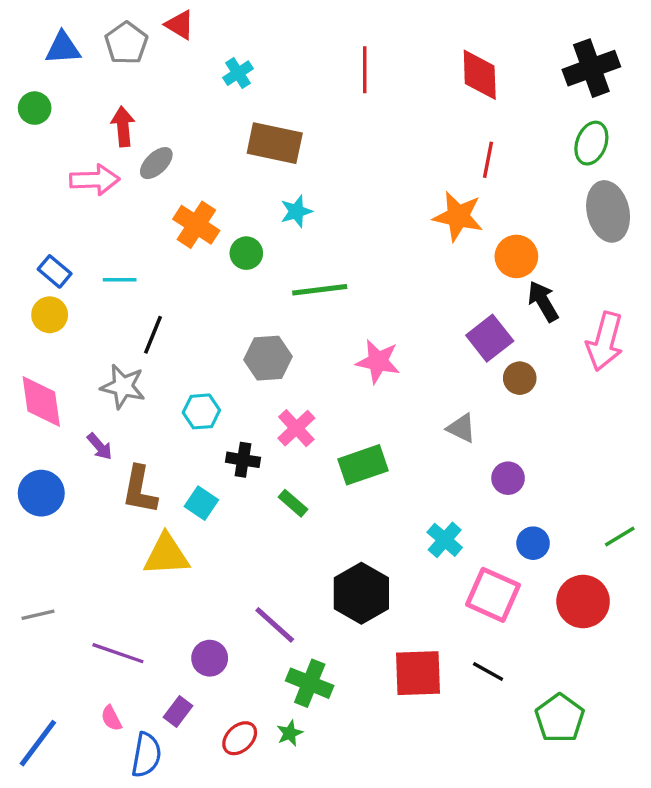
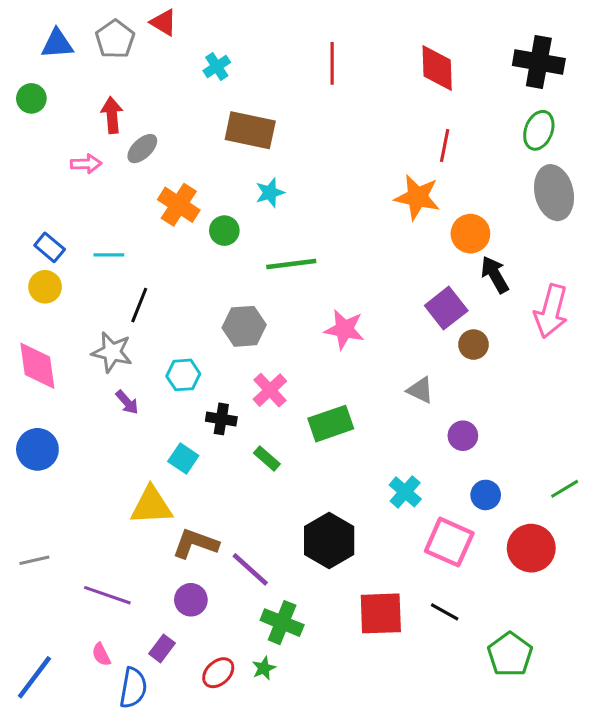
black cross: (591, 68) -> (539, 62), turned 30
pink arrow: (95, 180) -> (86, 164), size x0.7
purple arrow: (100, 446) -> (127, 402), moved
brown L-shape: (140, 490) -> (195, 544), moved, turned 99

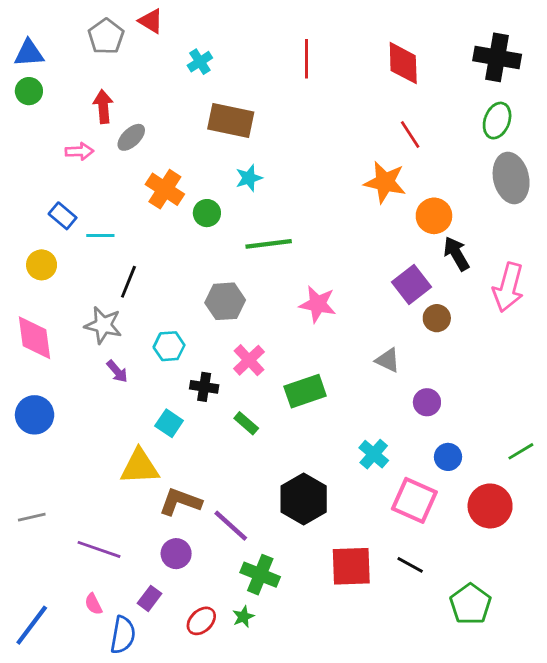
blue triangle: (57, 44) -> (29, 53), moved
red line: (445, 146) -> (410, 135), turned -44
blue rectangle: (50, 247) -> (63, 216), moved

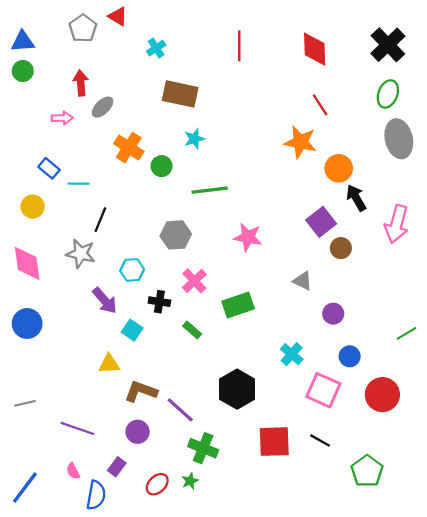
black cross: (497, 57) -> (388, 45), turned 36
purple arrow: (117, 371) -> (105, 301), moved, size x1.5
green line: (521, 451) -> (406, 333), moved
yellow triangle: (140, 467) -> (109, 364), size x0.7

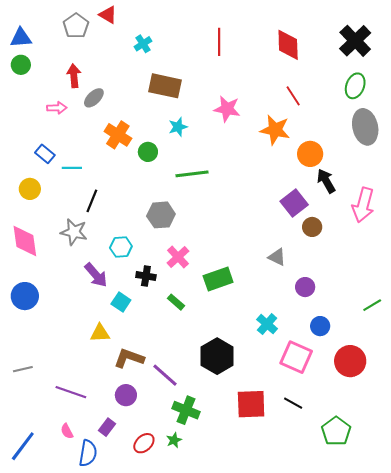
pink star: (248, 237) -> (227, 109), moved

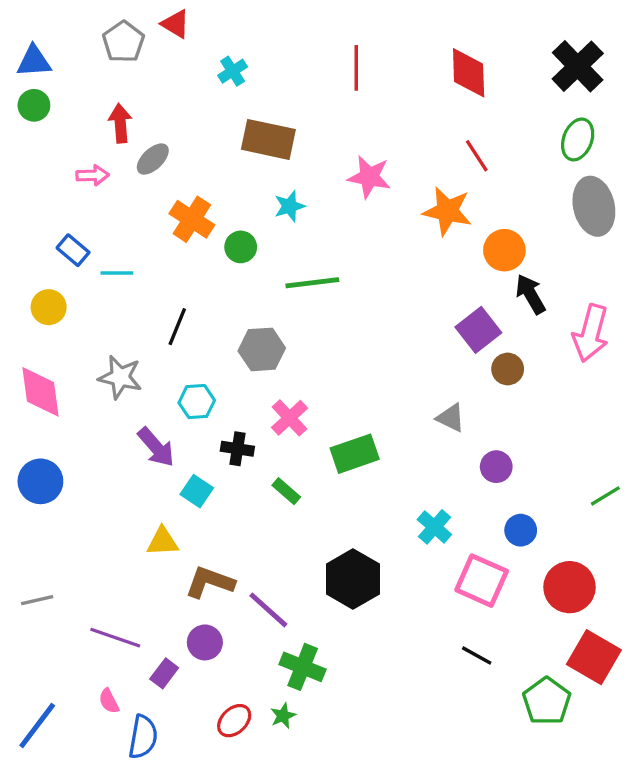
black line: (92, 201) -> (177, 327), moved
red square: (251, 404) -> (594, 657), moved, turned 32
purple rectangle: (107, 427) -> (164, 673), moved

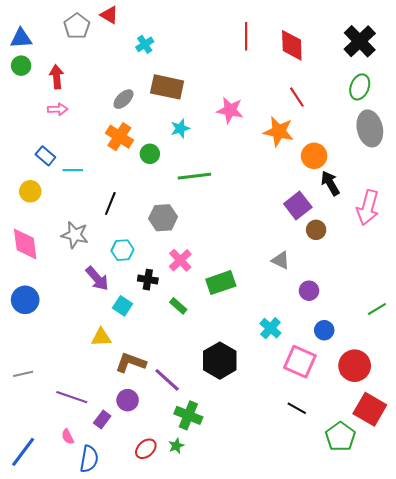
red line: (356, 68) -> (246, 36), moved
red arrow: (120, 123) -> (57, 77), moved
gray ellipse: (153, 159) -> (123, 99), moved

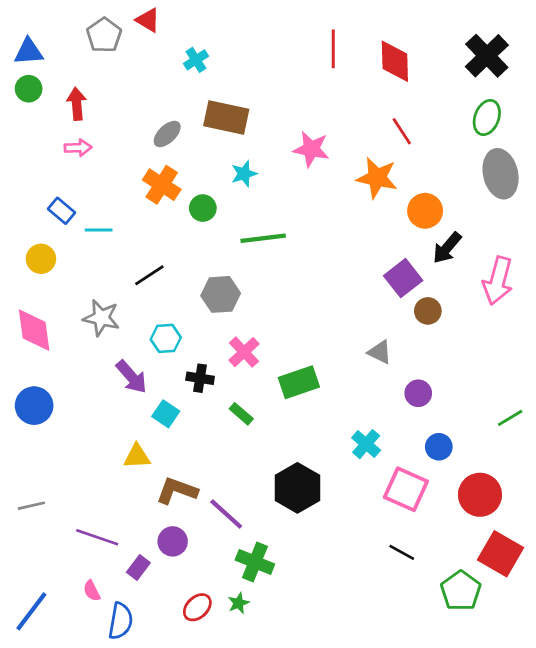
black arrow: (330, 183) -> (447, 248), turned -110
black line: (110, 203) -> (149, 275), turned 35

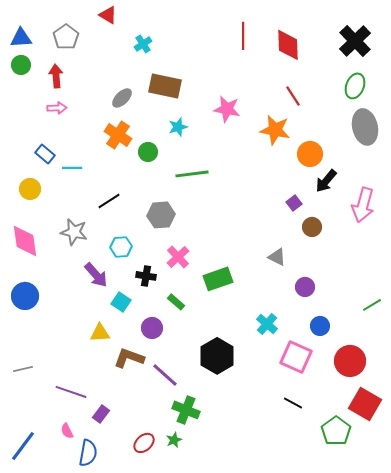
gray pentagon: (104, 35) -> (66, 37), moved
purple square: (403, 278) -> (294, 203), size x0.6
purple circle: (173, 541) -> (152, 328), moved

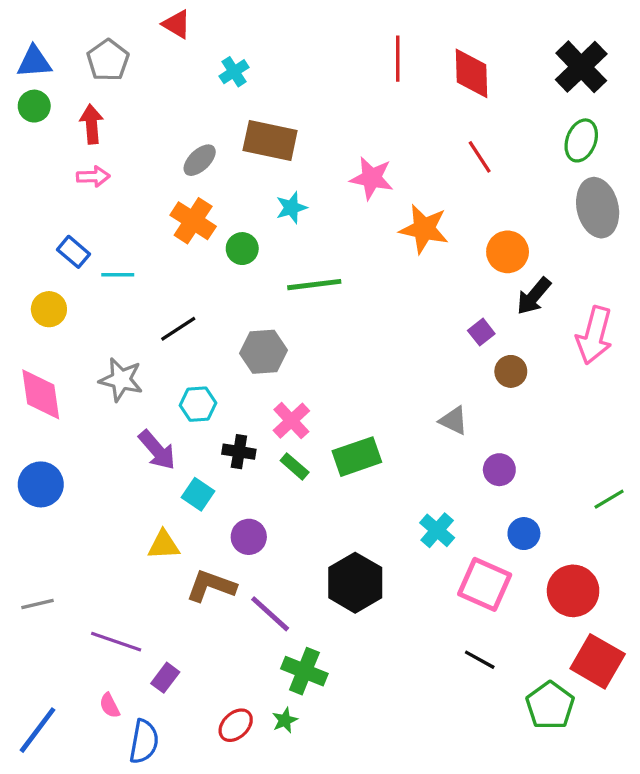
orange star: (275, 130) -> (424, 229), moved
green rectangle: (176, 302) -> (295, 466), moved

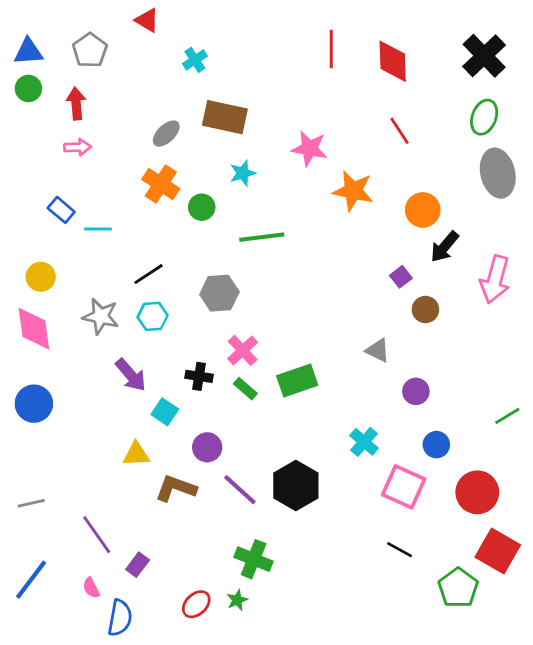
yellow circle: (49, 309) -> (41, 277), moved
cyan hexagon: (198, 404) -> (153, 316), moved
purple line: (270, 614) -> (240, 490), moved
purple line: (116, 642) -> (97, 535), turned 36
blue line: (37, 730) -> (31, 580), moved

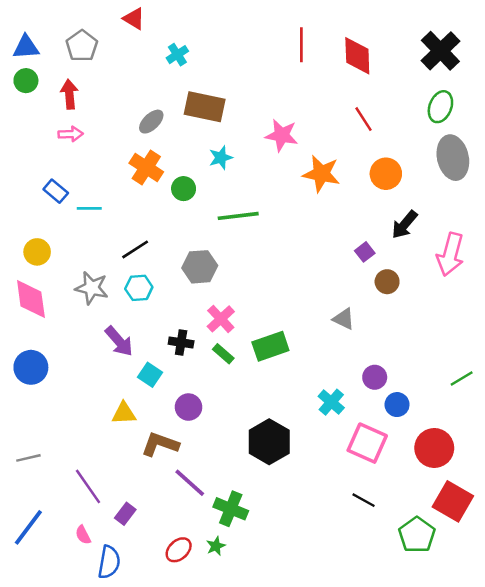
orange circle: (423, 210) -> (386, 174), moved
purple circle: (416, 391) -> (375, 377), moved
purple line: (240, 490) -> (190, 483), moved

